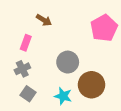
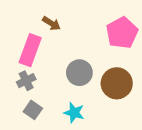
pink rectangle: (26, 43) -> (30, 50), size x1.6
brown circle: (91, 85) -> (117, 83), moved

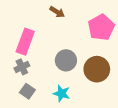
brown arrow: (51, 23) -> (57, 12), moved

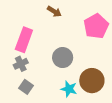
brown circle: (97, 69) -> (92, 81), moved
cyan star: (62, 93) -> (69, 89), moved

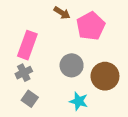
pink pentagon: (96, 26) -> (91, 26), moved
brown circle: (92, 81) -> (105, 76), moved

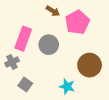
gray circle: (72, 65) -> (49, 45), moved
gray cross: (24, 73) -> (12, 62), moved

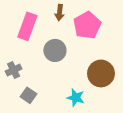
brown arrow: (53, 11) -> (60, 13), turned 64
pink rectangle: (23, 39) -> (27, 26), moved

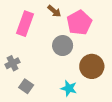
brown arrow: (60, 13) -> (54, 11), turned -56
gray circle: (55, 50) -> (63, 46), moved

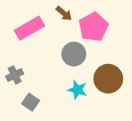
pink rectangle: (25, 24) -> (29, 28), turned 40
cyan star: (69, 88) -> (77, 90), moved

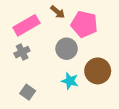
pink pentagon: (93, 27) -> (84, 24), turned -30
gray cross: (15, 75) -> (22, 52), moved

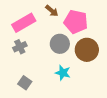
brown circle: (98, 71) -> (87, 50), moved

